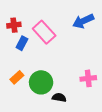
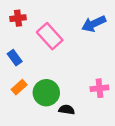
red cross: (14, 25) -> (18, 18), moved
blue rectangle: (22, 43) -> (15, 58), moved, turned -64

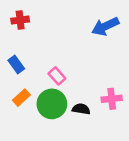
pink rectangle: (50, 36) -> (57, 76), moved, size x0.6
black semicircle: (67, 110) -> (81, 109), moved

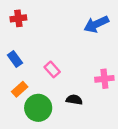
pink cross: (112, 99) -> (104, 79), moved
green circle: (52, 104) -> (38, 108), moved

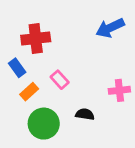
red cross: (18, 18) -> (36, 38), moved, size x1.5
orange rectangle: (20, 89) -> (29, 92), moved

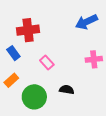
pink cross: (119, 90) -> (94, 59), moved
orange rectangle: (29, 92) -> (11, 80), moved

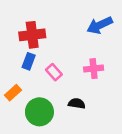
blue rectangle: (13, 53) -> (29, 61), moved, turned 56
pink cross: (94, 59) -> (94, 69), moved

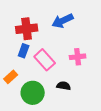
blue arrow: (100, 25) -> (63, 21), moved
pink rectangle: (54, 72) -> (45, 60), size x1.5

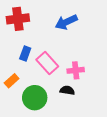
red cross: (27, 29) -> (18, 19), moved
pink cross: (78, 57) -> (76, 70), moved

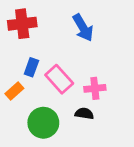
blue arrow: (66, 22) -> (83, 28), turned -95
orange rectangle: (12, 81) -> (14, 91), moved

